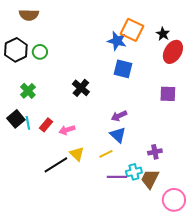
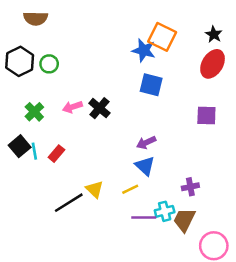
black star: (163, 34) -> (214, 34), moved
pink arrow: (67, 130) -> (72, 107), moved

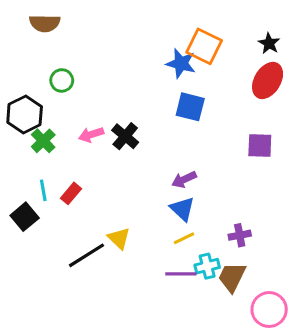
black hexagon: (20, 61) -> (25, 115), moved
black square: (20, 146) -> (25, 217), moved
yellow line: (130, 189) -> (184, 238), moved

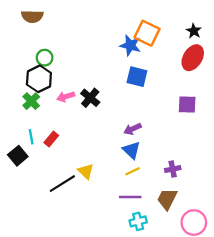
black hexagon: (25, 115) -> (39, 79), moved
cyan cross: (207, 266) -> (138, 221), moved

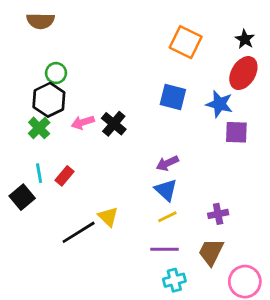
blue star: (130, 45) -> (219, 104), moved

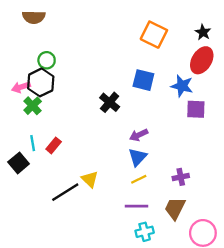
pink arrow: (83, 122) -> (21, 87), moved
black cross: (114, 124) -> (110, 102), moved
blue triangle: (166, 190) -> (138, 157), turned 30

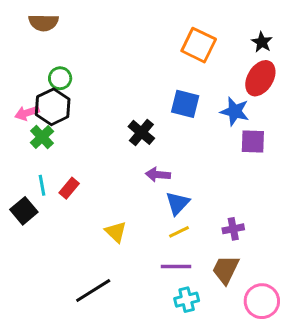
purple arrow: (139, 135) -> (158, 175), moved, turned 30
black line: (65, 192) -> (93, 291), moved

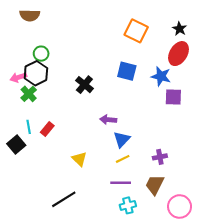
black cross: (141, 132) -> (84, 85), moved

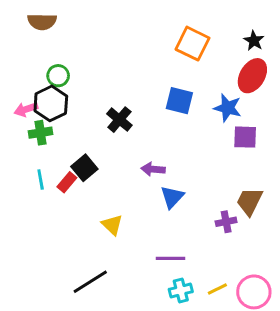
green cross: (29, 94) -> (41, 133), turned 35
black square: (16, 144) -> (84, 168), moved
yellow line: (123, 159) -> (217, 289), moved
brown trapezoid: (155, 185) -> (249, 201), moved

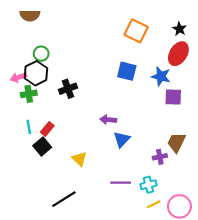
black cross: (119, 120) -> (68, 89), moved, turned 30
black square: (84, 168) -> (42, 147), moved
cyan cross: (181, 290) -> (148, 185), moved

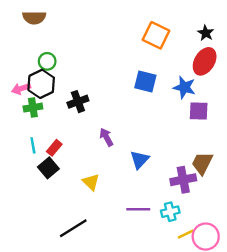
purple arrow: (108, 120) -> (106, 137), moved, turned 56
purple cross: (160, 157) -> (183, 180), size x1.5
yellow line: (154, 204) -> (186, 234), moved

